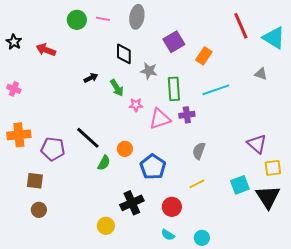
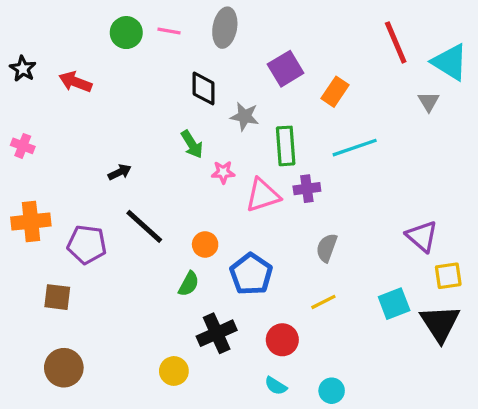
gray triangle: (261, 74) -> (429, 102), moved, turned 40
black arrow: (91, 78) -> (120, 172), moved
green semicircle: (104, 163) -> (189, 284), moved
brown circle: (39, 210) -> (64, 368), moved, size x1.5

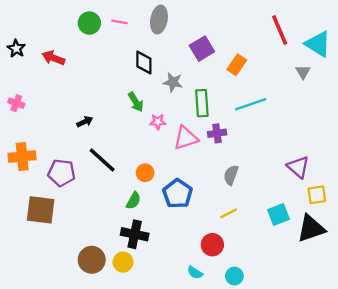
brown square: (57, 297) -> (41, 210), size x1.5
black triangle: (440, 323) -> (311, 228), turned 44
black cross: (217, 333) -> (135, 234), moved, turned 36
red circle: (282, 340) -> (212, 245), moved
brown circle: (64, 368) -> (92, 260), moved

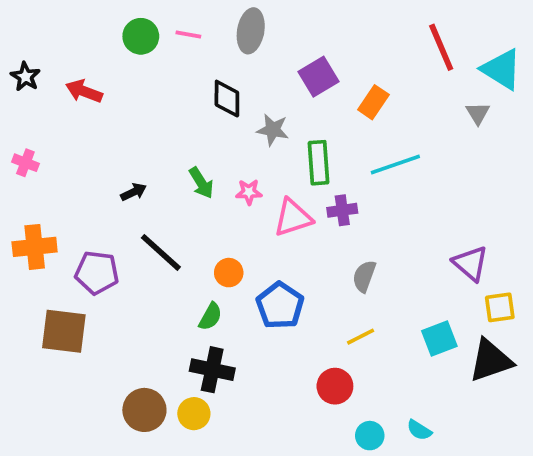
green arrow: (136, 102) -> (201, 183), moved
cyan semicircle: (195, 273) -> (419, 430), moved

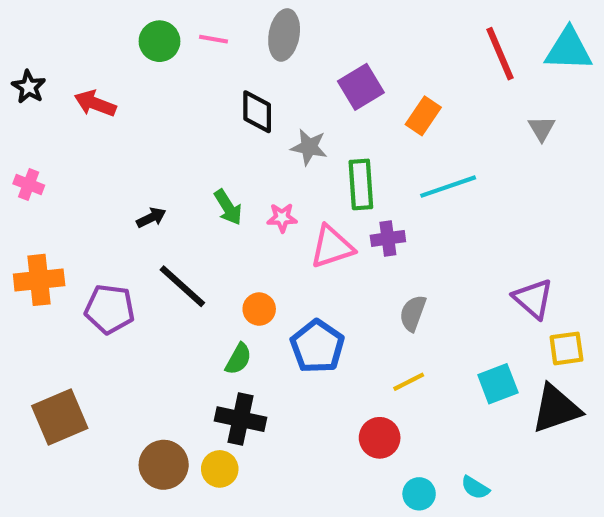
cyan triangle: (502, 69) -> (569, 49), moved, turned -30
brown square: (64, 331) -> (60, 417), moved, turned -30

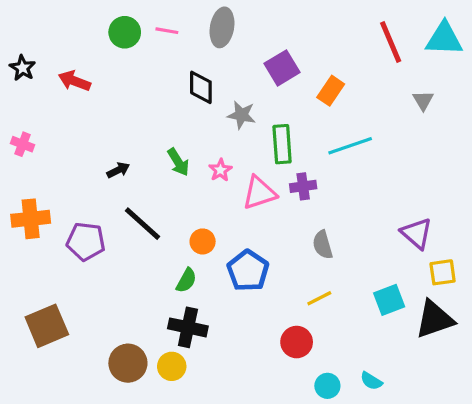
pink star: (282, 218) -> (220, 170), turned -30
gray semicircle: (413, 313) -> (323, 245), turned -36

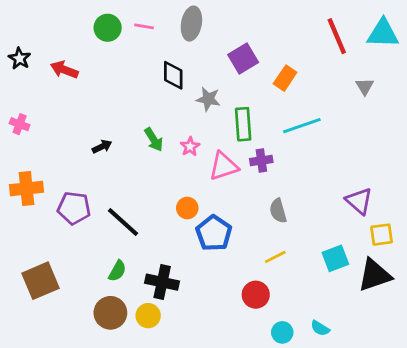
black line: (143, 224) -> (123, 222), moved
orange circle: (203, 241) -> (187, 208), moved
green semicircle: (186, 280) -> (117, 271), moved

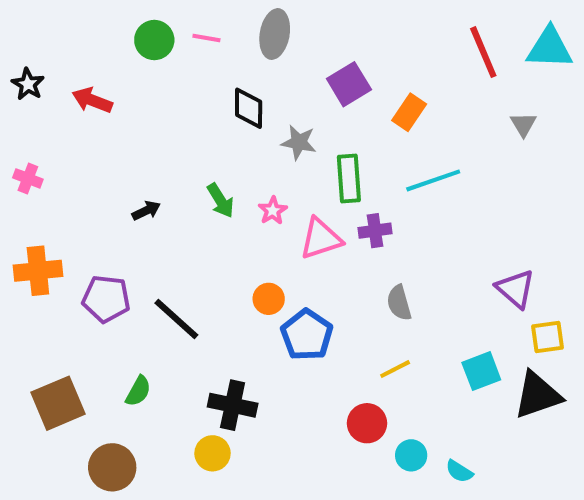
green semicircle: (117, 271) -> (138, 391), moved
brown circle: (110, 313) -> (112, 467), moved
cyan circle: (282, 332) -> (411, 455), moved

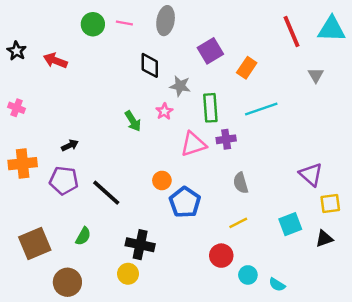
black arrow: (146, 211) -> (70, 145), moved
pink star: (273, 211) -> (164, 111), moved
black triangle: (537, 395) -> (324, 239), size x0.6

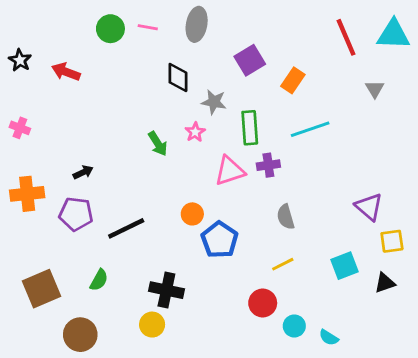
black line: (106, 193) -> (126, 228), turned -68

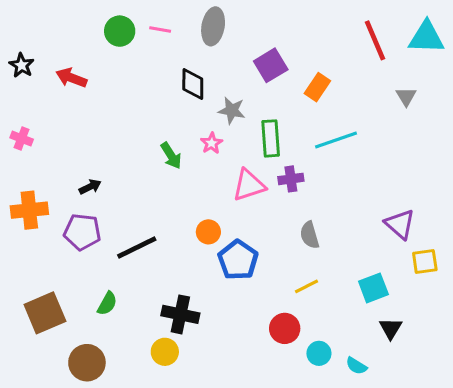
black triangle: (385, 283) -> (391, 328), moved, turned -40

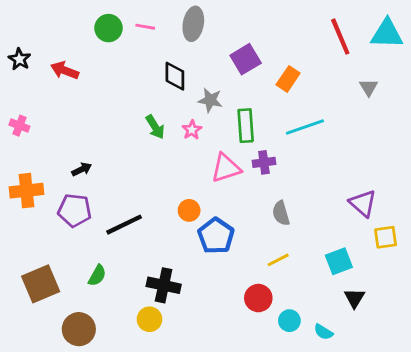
green arrow: (171, 156) -> (155, 127), moved

